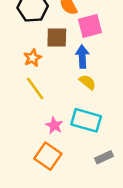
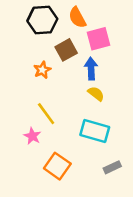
brown square: (57, 37) -> (66, 50), turned -30
yellow line: (35, 88) -> (46, 114), moved
pink star: (54, 125) -> (32, 136), moved

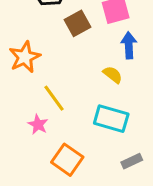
blue arrow: (91, 69) -> (129, 45), moved
orange star: (42, 70) -> (25, 57), moved, size x1.5

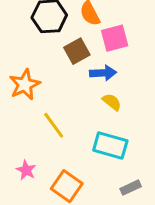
blue arrow: (129, 45) -> (103, 73), moved, turned 90
pink star: (38, 124) -> (26, 170), moved

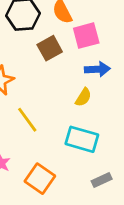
blue arrow: (103, 73) -> (97, 69), moved
yellow semicircle: (112, 102) -> (83, 97), turned 84

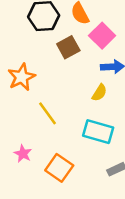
pink square: (86, 36) -> (102, 36), turned -30

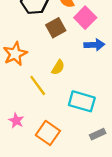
yellow semicircle: (99, 93) -> (58, 67), moved

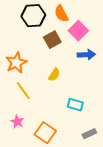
yellow line: (38, 85) -> (23, 91), moved
cyan rectangle: (82, 101) -> (75, 105), size x0.7

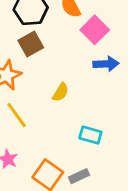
brown square: (52, 40) -> (31, 44), moved
gray rectangle: (89, 134) -> (79, 176), moved

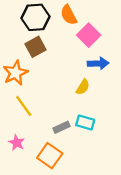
yellow semicircle: (61, 92) -> (83, 87), moved
gray rectangle: (79, 176) -> (62, 127), moved

